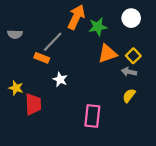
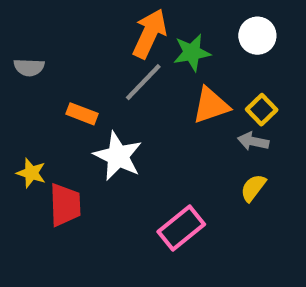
gray line: (53, 42) -> (143, 82), moved
white star: (60, 79) -> (118, 156), size x1.6
pink rectangle: (92, 116) -> (181, 228), turned 45

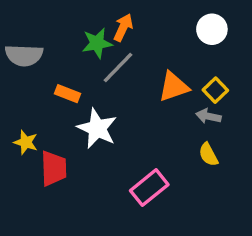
orange arrow: (150, 34) -> (123, 27), size x0.7
green star: (192, 53) -> (97, 43), moved
gray semicircle: (29, 67) -> (24, 55), size x1.5
yellow semicircle: (253, 188) -> (208, 154), turned -65

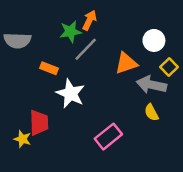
white circle: (212, 29) -> (154, 40), moved
yellow square: (215, 90) -> (169, 67), moved
gray arrow: (208, 116) -> (151, 85), size x1.6
yellow star: (26, 142) -> (22, 139), moved

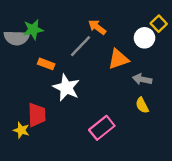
orange arrow: (89, 20) -> (97, 27), moved, turned -78
green star: (70, 32) -> (33, 30), moved
yellow square: (169, 67) -> (159, 24), moved
gray arrow: (151, 85) -> (142, 79), size x0.7

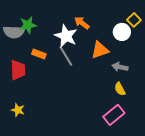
gray line: (81, 46) -> (66, 56), moved, turned -75
white star: (66, 88) -> (66, 36), moved
red trapezoid: (37, 115) -> (18, 70), moved
pink rectangle: (102, 128) -> (114, 115), moved

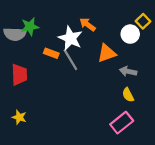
orange rectangle: (39, 54) -> (51, 53), moved

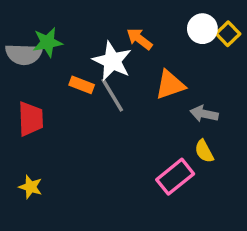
white circle: (130, 34) -> (202, 29), moved
pink rectangle: (122, 123) -> (175, 177), moved

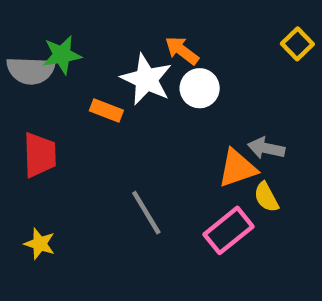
white circle: (202, 29) -> (200, 88), moved
orange triangle: (170, 85) -> (237, 168), moved
gray line: (112, 95) -> (146, 213), moved

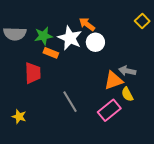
green star: (62, 55) -> (43, 36), moved
red trapezoid: (40, 155) -> (33, 73), moved

